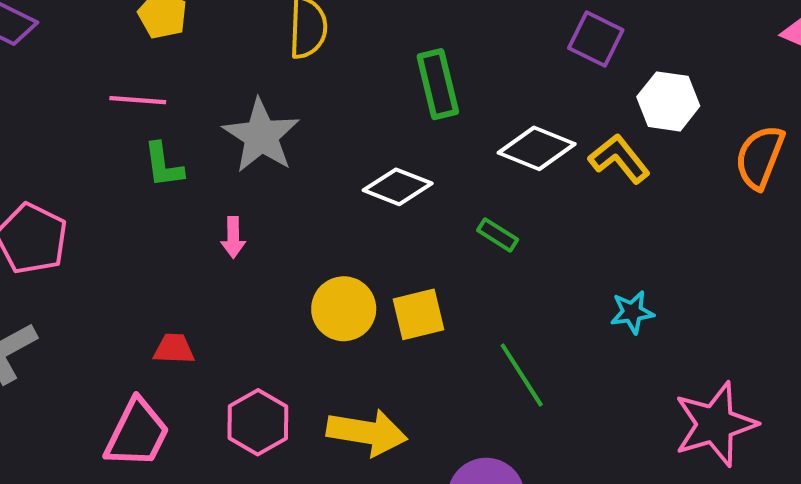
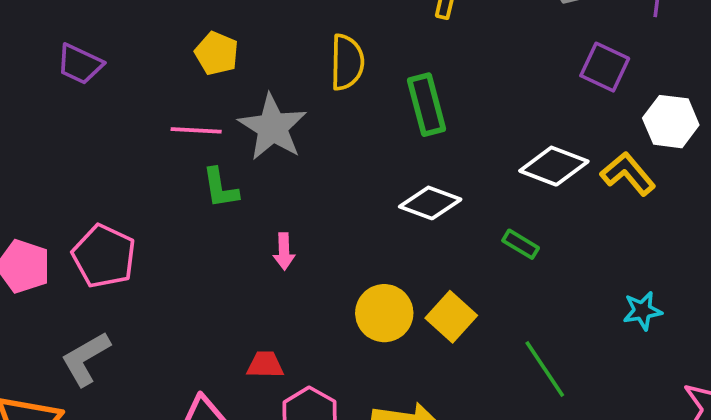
green rectangle: (438, 84) -> (426, 105), moved
gray star: (261, 136) -> (273, 127), moved
yellow square: (418, 314) -> (451, 317), turned -33
red trapezoid: (174, 349) -> (265, 365), moved

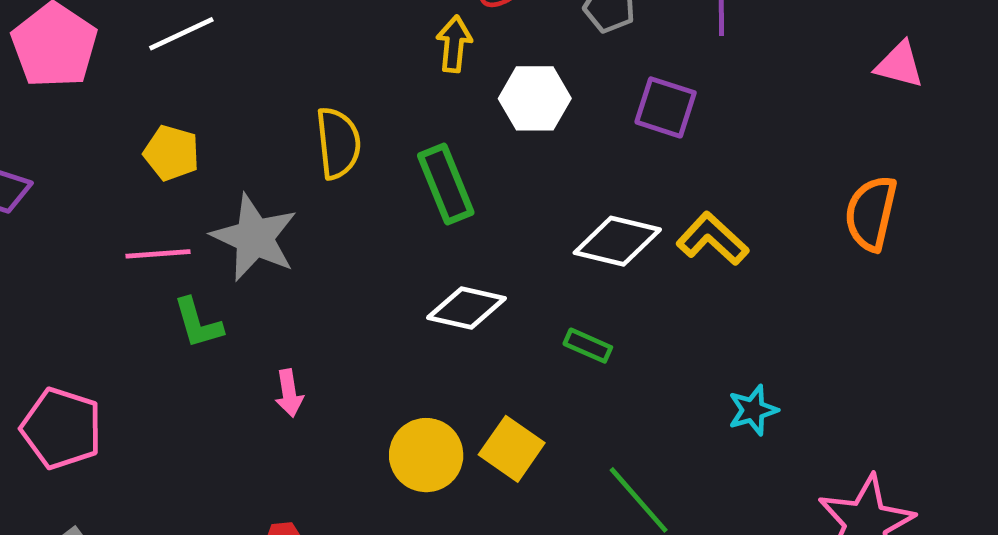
white hexagon: (671, 122) -> (535, 98), moved

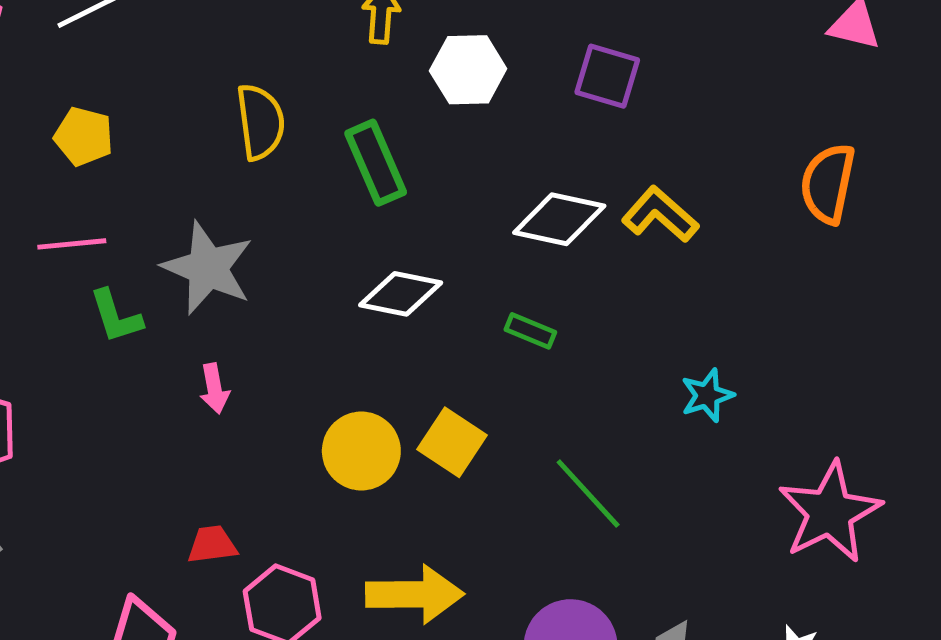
gray star: (254, 238) -> (208, 268), moved

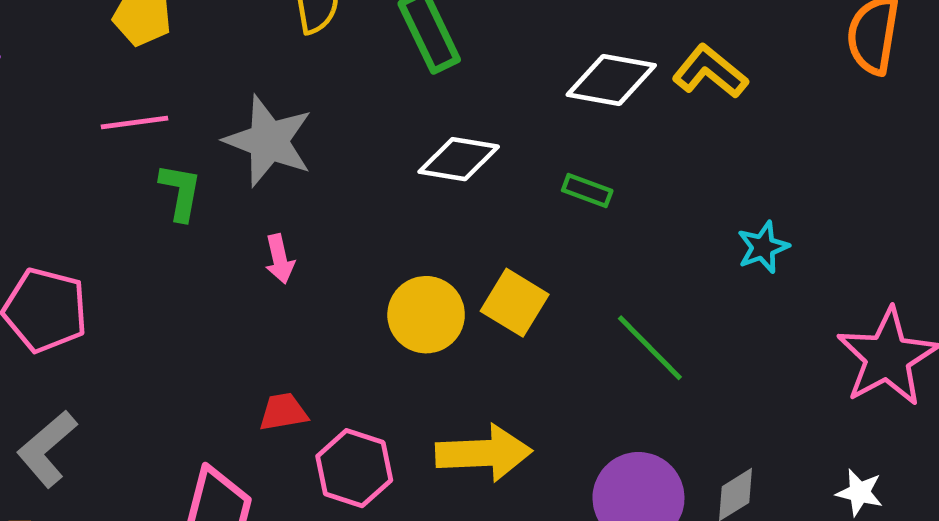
green L-shape: (116, 316) -> (180, 192), turned -150

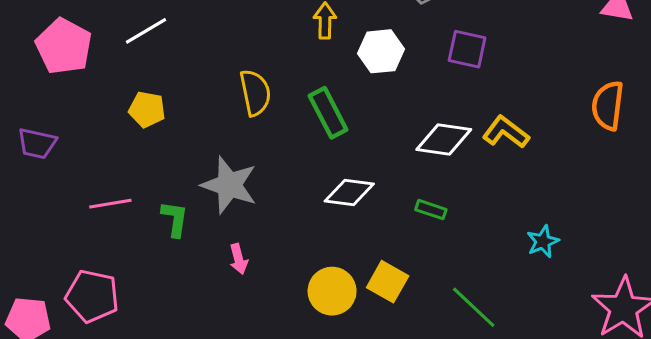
pink line: (134, 123) -> (110, 204), moved

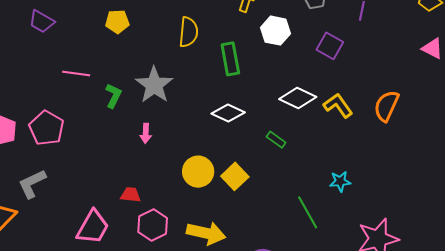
orange semicircle: (608, 106) -> (386, 106), moved
yellow pentagon: (147, 109) -> (117, 22), turned -30
green line: (474, 307) -> (308, 212), moved

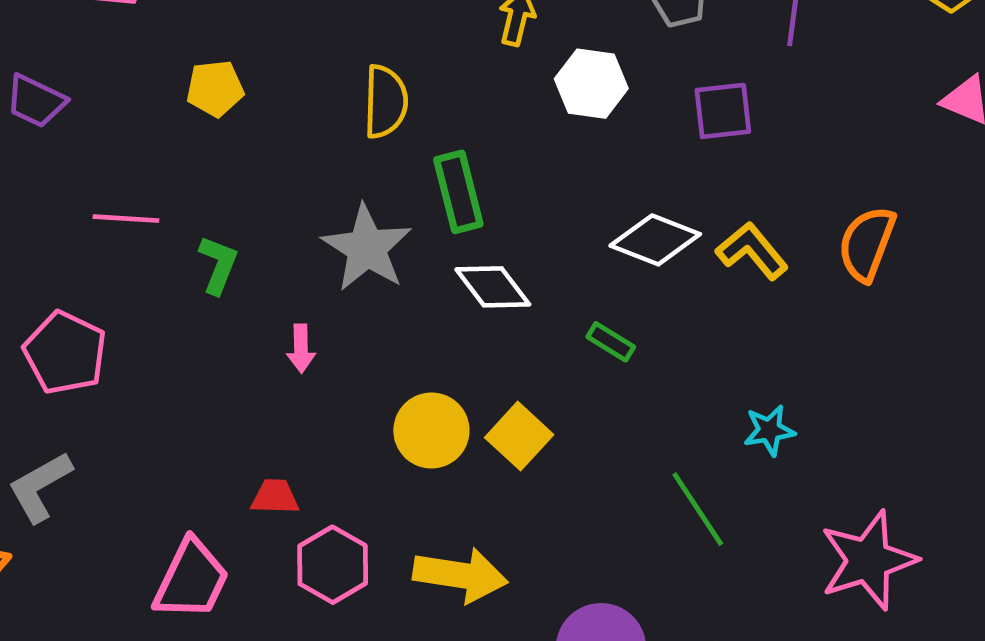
purple square: (330, 46) -> (723, 111), turned -32
green rectangle: (230, 59) -> (458, 192), moved
gray star: (154, 85) -> (367, 248), moved
white diamond: (228, 113) -> (493, 287), turned 32

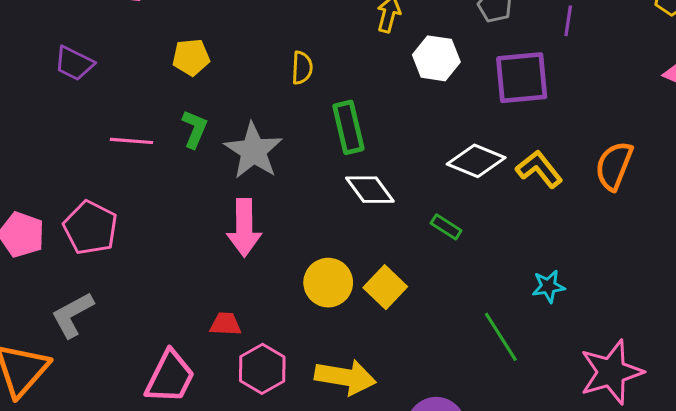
yellow semicircle: (386, 102) -> (302, 68), size x0.7
purple square: (723, 111) -> (522, 78), size x1.4
gray star: (367, 248) -> (253, 151), moved
green L-shape: (218, 265) -> (195, 129), moved
pink arrow: (301, 349) -> (244, 228), size x1.8

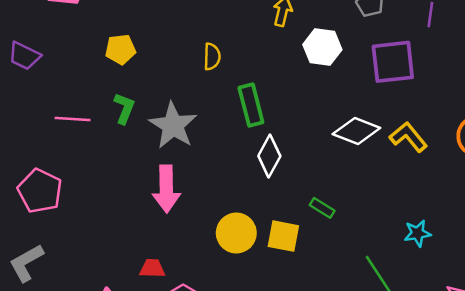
white diamond: (370, 190) -> (269, 156), turned 66
green rectangle: (446, 227) -> (322, 208), moved
yellow square: (385, 287) -> (283, 236), turned -32

